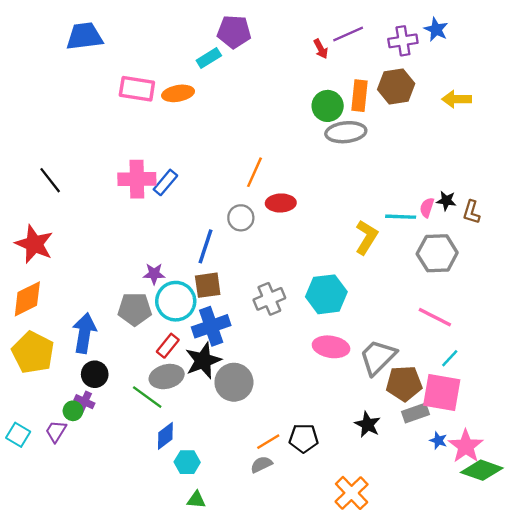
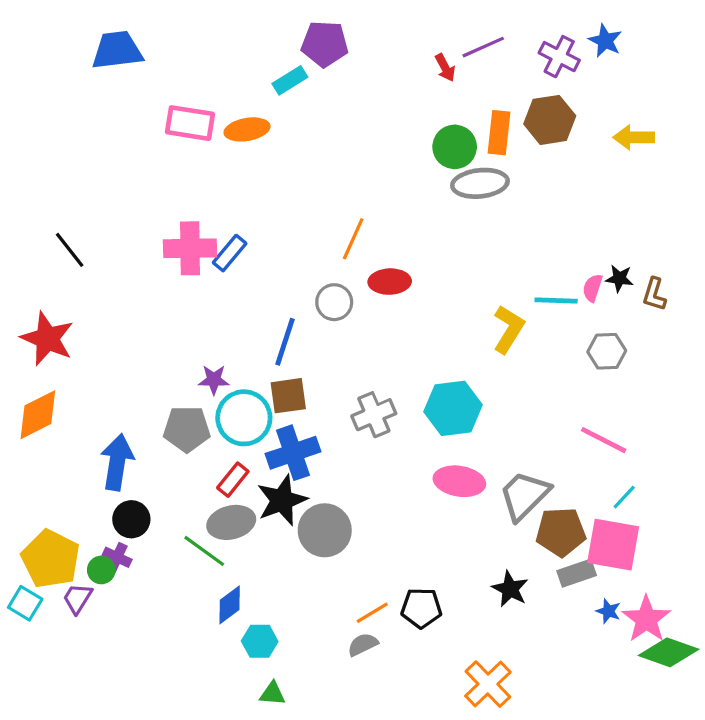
purple cross: (403, 41) -> (559, 57), turned 36
gray hexagon: (437, 253) -> (607, 351), size x0.7
yellow pentagon: (33, 353) -> (51, 559), moved

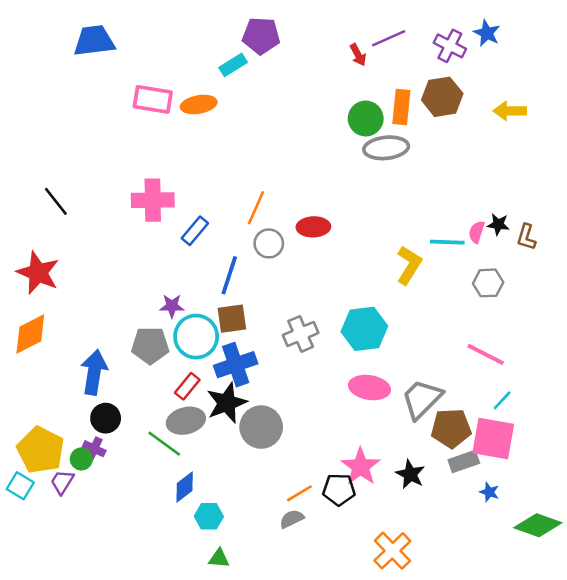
orange line: (353, 239) -> (256, 208), moved
blue rectangle: (230, 253) -> (195, 231), moved
pink star: (646, 619) -> (361, 467), moved

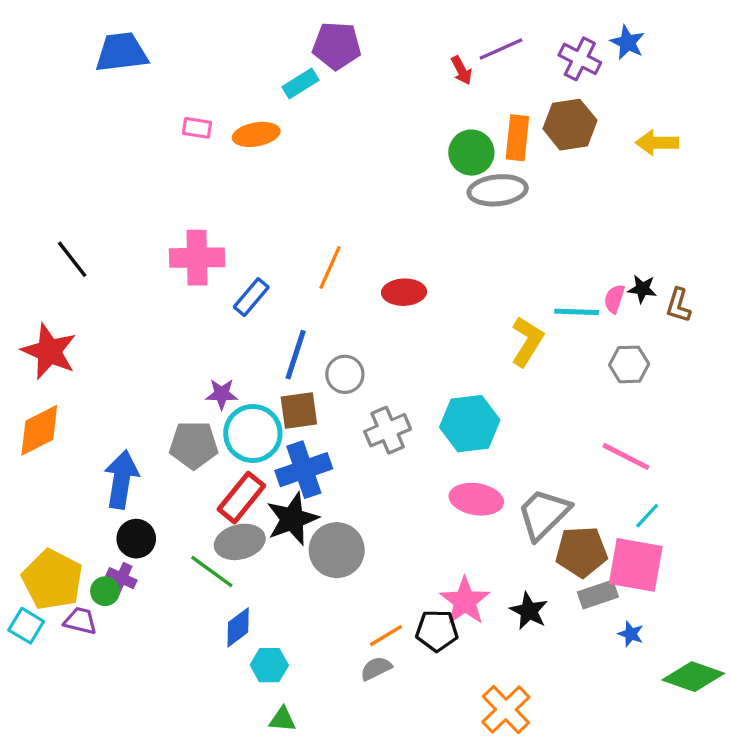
pink rectangle: (153, 99) -> (197, 128), size x0.6
gray circle: (269, 243) -> (345, 374), moved
red rectangle: (187, 386) -> (241, 498), size x1.4
purple trapezoid: (62, 482) -> (80, 621), turned 72

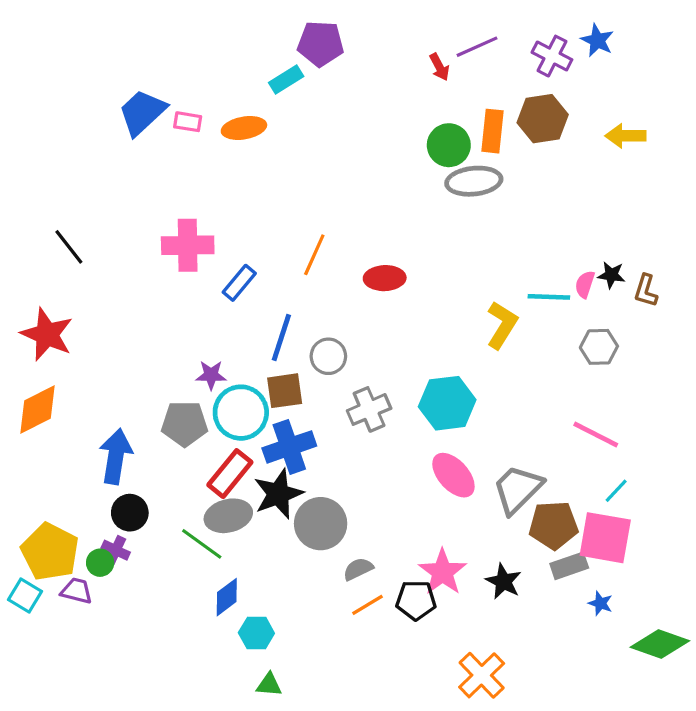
blue trapezoid: (121, 52) -> (142, 112), moved, turned -36
pink ellipse: (476, 499) -> (453, 475), turned 39
gray semicircle: (376, 668) -> (358, 569), moved

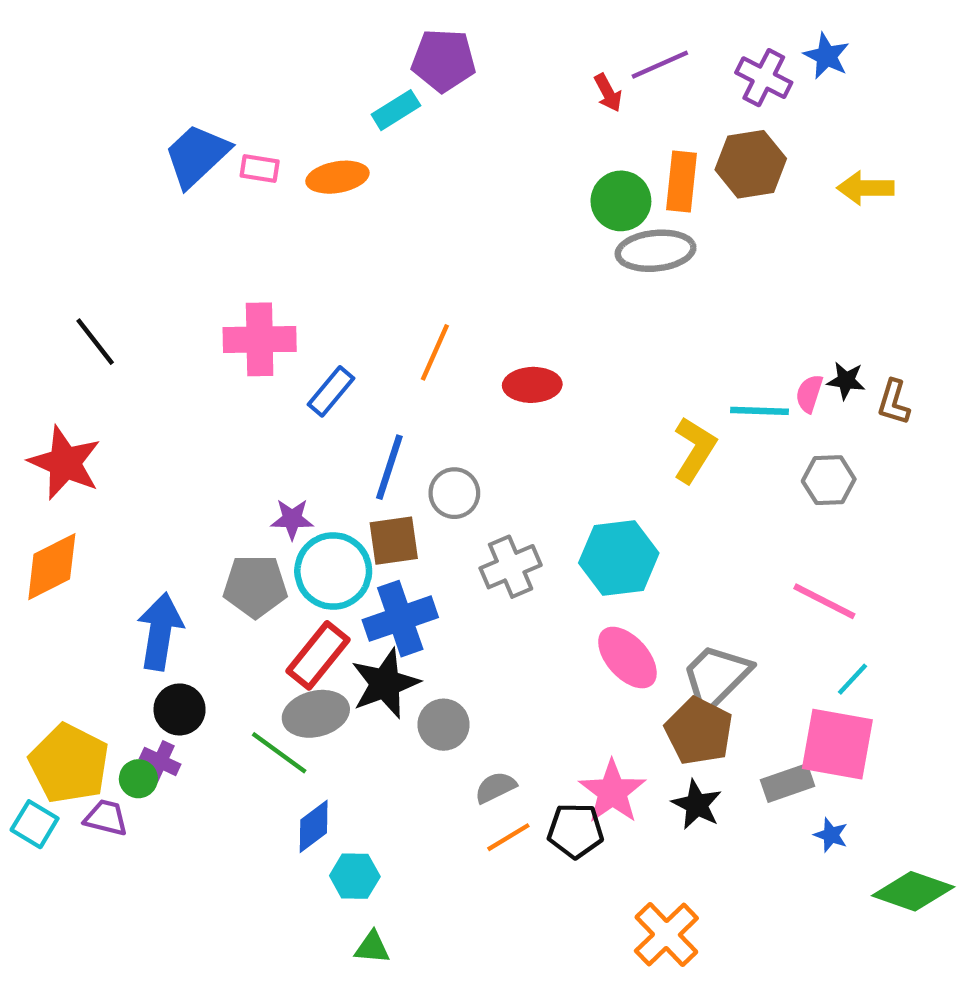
gray circle: (321, 524) -> (444, 725), size x0.7
brown pentagon: (554, 525) -> (699, 731), moved, turned 30

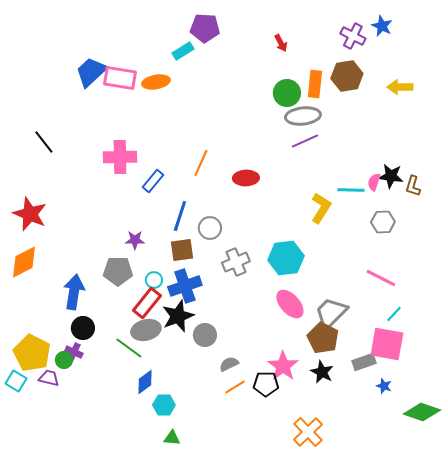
purple line: (660, 65) -> (305, 141), moved
pink rectangle: (260, 168) -> (120, 78), size x1.8
black line: (95, 342) -> (44, 142), moved
black star: (846, 381) -> (391, 176), size x1.4
cyan circle: (333, 571) -> (154, 280), moved, size x0.5

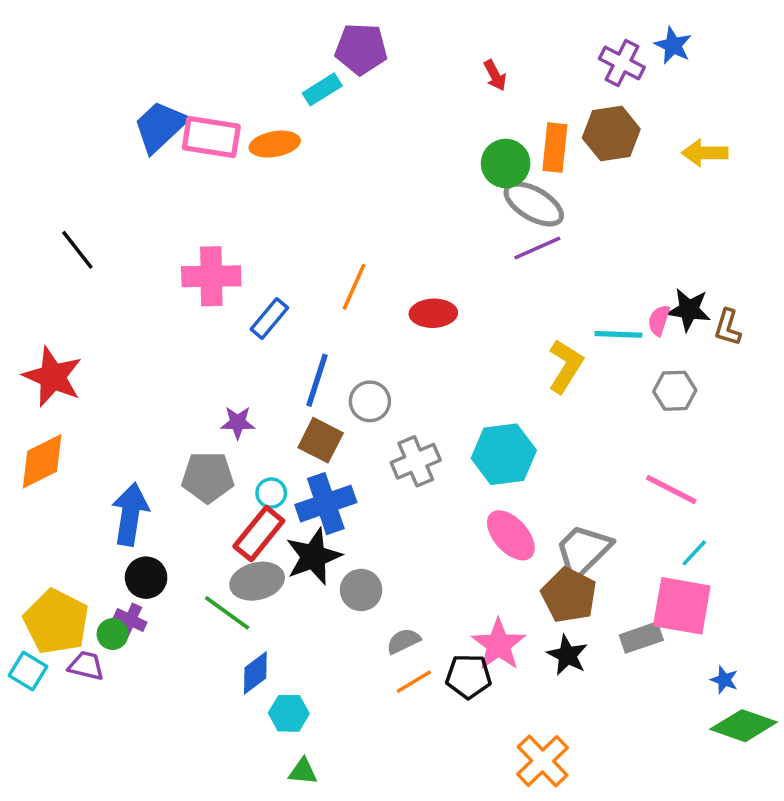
gray ellipse: (303, 116) -> (534, 204), turned 36
brown square: (182, 250) -> (321, 440), turned 35
blue star: (384, 386) -> (724, 680), moved

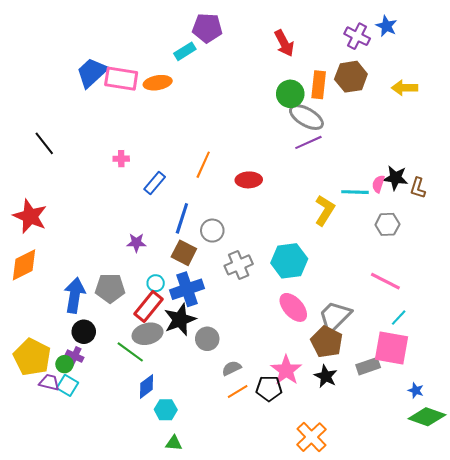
red arrow: (495, 75) -> (284, 43), size x1.5
pink cross: (211, 276) -> (121, 159), size x0.5
gray pentagon: (208, 477) -> (110, 288), moved
cyan square: (28, 671) -> (68, 385), moved

